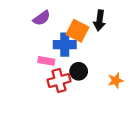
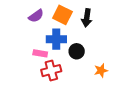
orange square: (77, 31) -> (62, 15), moved
black circle: (79, 71) -> (77, 51), moved

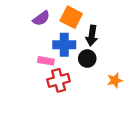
black arrow: (87, 18) -> (92, 36), moved

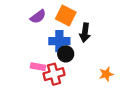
black circle: (87, 59) -> (66, 54), moved
pink rectangle: (46, 61) -> (38, 67), moved

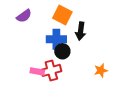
purple semicircle: (38, 17) -> (24, 16), moved
pink rectangle: (38, 67) -> (37, 71), moved

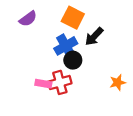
black arrow: (81, 31) -> (94, 37), turned 36
blue cross: (56, 39) -> (66, 46), turned -30

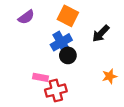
black arrow: (94, 37) -> (101, 34), moved
red cross: (60, 82) -> (56, 91), moved

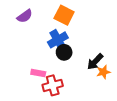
black arrow: (101, 34) -> (95, 62), moved

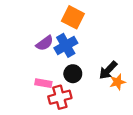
purple semicircle: (25, 16) -> (45, 43), moved
black circle: (64, 52) -> (73, 74), moved

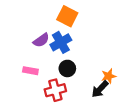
black arrow: (108, 70) -> (100, 89), moved
pink rectangle: (43, 83) -> (30, 71), moved

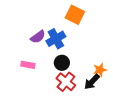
orange square: (67, 16) -> (75, 15), moved
red cross: (55, 90) -> (66, 82), moved, turned -36

